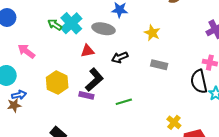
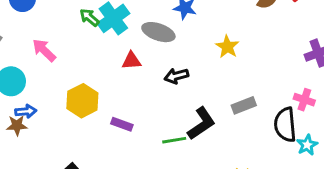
gray rectangle: (159, 65) -> (244, 105), moved, turned -42
black L-shape: (94, 80) -> (201, 123), moved

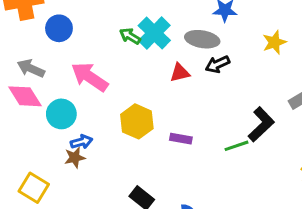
yellow star: (227, 47) -> (274, 42), turned 30
pink arrow: (44, 50) -> (90, 77), size x1.4
black arrow: (176, 76) -> (218, 64), moved

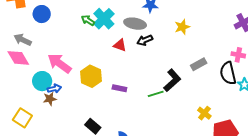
red triangle: (180, 73) -> (120, 45), turned 32
pink arrow: (90, 77) -> (59, 63), moved
cyan circle: (61, 114) -> (42, 81), moved

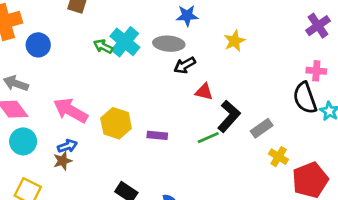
red triangle: (120, 45) -> (204, 92), moved
gray rectangle: (199, 64) -> (262, 128), moved
cyan circle: (42, 81) -> (23, 141), moved

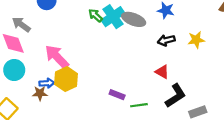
gray ellipse: (169, 44) -> (134, 19), moved
black arrow: (185, 65) -> (166, 40), moved
yellow hexagon: (116, 123) -> (66, 79), moved
green line: (208, 138) -> (139, 105), moved

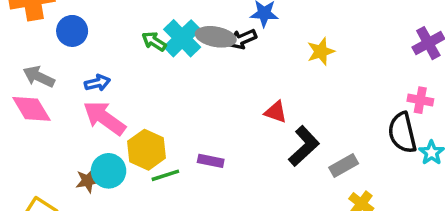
black arrow: (166, 40) -> (242, 39), moved
cyan circle: (14, 70) -> (109, 171), moved
yellow hexagon: (66, 79) -> (147, 150), moved
blue arrow: (47, 83) -> (97, 83), moved
green line: (139, 105) -> (165, 175), moved

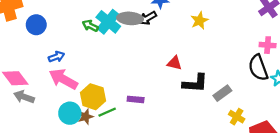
gray arrow: (39, 77) -> (24, 97), moved
black L-shape: (304, 146) -> (195, 83), turned 52
brown star: (88, 181) -> (86, 117), moved

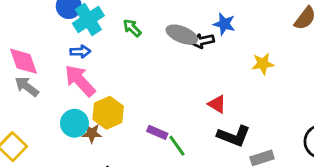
cyan cross: (108, 22) -> (88, 19), moved
green line: (107, 112) -> (177, 146), moved, turned 60

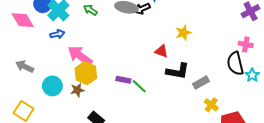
pink diamond: (23, 61) -> (23, 20), moved
yellow star: (263, 64) -> (183, 33), moved
pink arrow: (80, 81) -> (80, 56), moved
cyan circle: (74, 123) -> (52, 86), moved

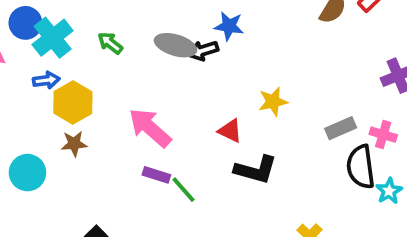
pink arrow: (80, 56) -> (150, 128), moved
yellow hexagon: (86, 73) -> (73, 102), moved
gray rectangle: (201, 83) -> (341, 128), moved
brown star: (77, 90) -> (74, 144), moved

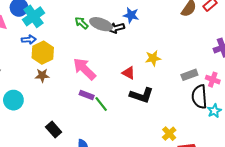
green arrow: (110, 43) -> (81, 23), moved
cyan circle: (27, 173) -> (13, 100), moved

